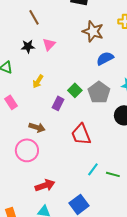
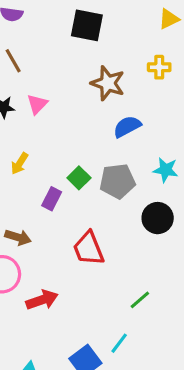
gray pentagon: (99, 92) -> (117, 181), turned 30
cyan line: (93, 169) -> (119, 343), moved
green line: (113, 174) -> (140, 300), moved, turned -56
red arrow: (45, 185) -> (42, 300), moved

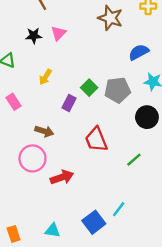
blue semicircle: (127, 127) -> (139, 52), moved
green line: (140, 300) -> (134, 160), moved

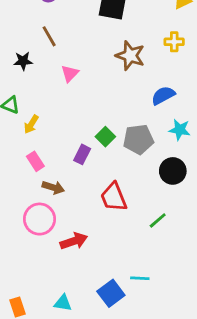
black star: (34, 36) -> (23, 61), moved
yellow arrow: (45, 77) -> (31, 124), moved
pink rectangle: (14, 102) -> (35, 161), moved
cyan line: (119, 209) -> (140, 278), turned 56

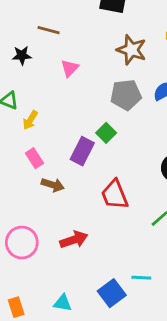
brown line: (49, 36) -> (49, 30), turned -45
gray pentagon: (138, 139) -> (126, 95), moved
purple rectangle: (82, 154) -> (82, 151), size x1.4
pink circle: (39, 219) -> (22, 242), moved

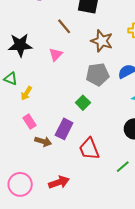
brown line: (49, 30) -> (64, 26), moved, turned 35
black star: (22, 55) -> (20, 45), size x1.6
purple rectangle: (82, 151) -> (64, 129), moved

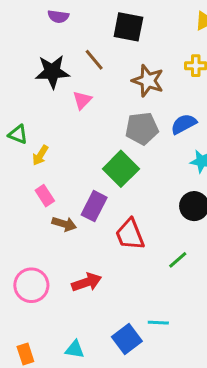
black star: (20, 45) -> (52, 72), moved
green square: (83, 103) -> (121, 169), size x1.6

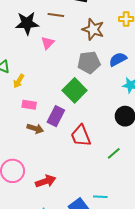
brown line: (94, 60) -> (56, 15), turned -42
pink rectangle: (45, 196) -> (29, 105), moved, turned -48
red arrow: (87, 282) -> (46, 181), moved

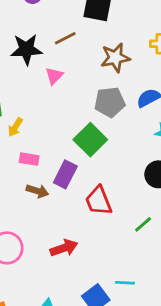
brown line: (56, 15) -> (65, 38), turned -35
brown star: (93, 29) -> (115, 58), turned -30
red arrow: (46, 181) -> (64, 248), moved

